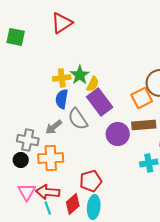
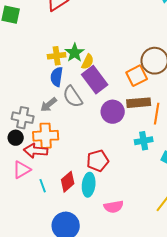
red pentagon: (91, 181) -> (98, 161), moved
pink triangle: (27, 192) -> (22, 170), turned 30
red arrow: (48, 192) -> (36, 151), moved

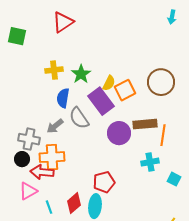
yellow cross: (57, 56) -> (54, 70), moved
yellow semicircle: (88, 62) -> (109, 83), moved
orange square: (137, 76) -> (125, 90), moved

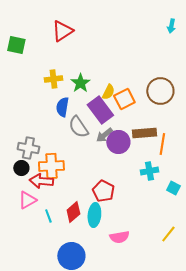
gray arrow: (55, 126) -> (104, 135), moved
red pentagon: (104, 182) -> (103, 191), turned -30

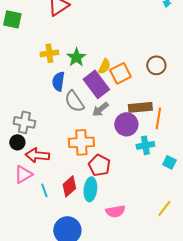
brown circle: (160, 91) -> (156, 65), size x0.7
purple circle: (118, 142) -> (126, 124), moved
orange cross: (51, 166) -> (81, 142), moved

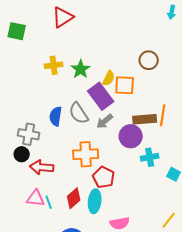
brown circle: (156, 65) -> (149, 60), moved
orange square: (120, 73) -> (125, 85), turned 30
blue semicircle: (58, 81) -> (56, 116), moved
orange line: (158, 118) -> (163, 115), moved
pink triangle: (23, 174) -> (36, 198), moved, turned 36

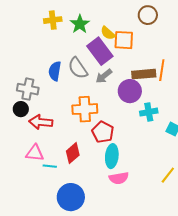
yellow semicircle: (109, 78) -> (108, 33), turned 105
cyan ellipse: (95, 201) -> (112, 156), moved
cyan line: (49, 202) -> (50, 166), moved, turned -64

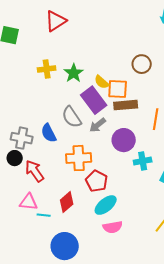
blue semicircle: (55, 71) -> (49, 133), moved, turned -36
brown rectangle: (144, 74) -> (126, 105), moved
red arrow: (41, 122) -> (35, 171), turned 50
cyan ellipse: (112, 156) -> (106, 205), turned 45

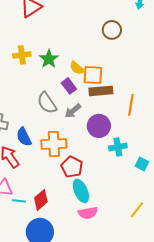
brown circle: (142, 64) -> (112, 30), moved
purple rectangle: (94, 100) -> (69, 86), size x0.6
blue semicircle: (49, 133) -> (24, 137), moved
red diamond: (67, 202) -> (41, 200), moved
cyan ellipse: (106, 205) -> (81, 191), turned -75

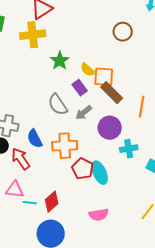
yellow cross: (22, 55) -> (33, 35), moved, size x1.4
brown rectangle: (101, 91) -> (112, 93), turned 50
cyan ellipse: (81, 191) -> (100, 173), moved

